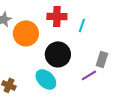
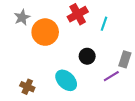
red cross: (57, 16) -> (78, 14), turned -30
black circle: (58, 54) -> (87, 56), moved, size x0.6

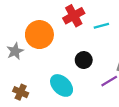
gray star: (22, 17) -> (15, 51), moved
cyan line: (104, 24) -> (101, 26), turned 56

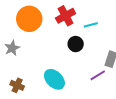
orange circle: (39, 35) -> (29, 19), moved
black circle: (84, 60) -> (76, 44), moved

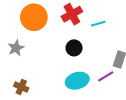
black circle: (76, 44) -> (74, 48), moved
cyan ellipse: (54, 79) -> (77, 81), moved, turned -60

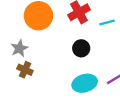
brown cross: (21, 87) -> (25, 70), moved

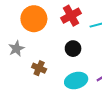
brown cross: (25, 70) -> (39, 68), moved

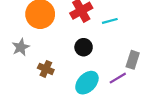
cyan ellipse: (76, 80) -> (87, 83), turned -30

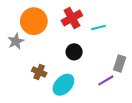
gray star: (21, 47) -> (16, 41), moved
cyan ellipse: (87, 83) -> (63, 85), moved

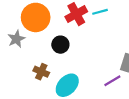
cyan line: (98, 28) -> (100, 12), moved
black circle: (74, 52) -> (60, 45), moved

